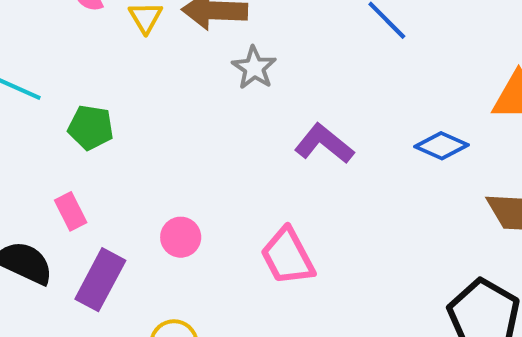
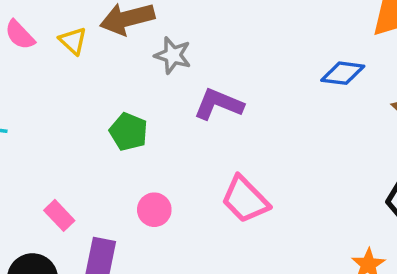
green pentagon: (91, 127) -> (129, 132), moved, turned 30
purple L-shape: (324, 144) -> (218, 104), moved

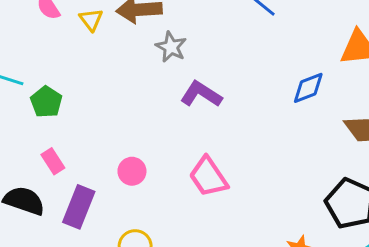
blue diamond: (343, 73) -> (308, 88), turned -39
green pentagon: (129, 132) -> (46, 102), moved

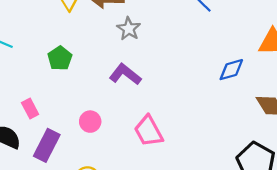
purple L-shape: (201, 94) -> (125, 74), moved
green pentagon: (46, 102) -> (60, 58), moved

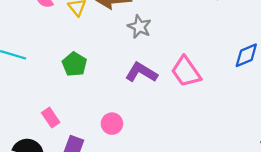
pink trapezoid: (148, 131) -> (186, 72), moved

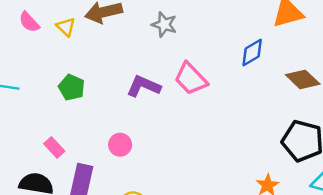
gray star: (139, 27) -> (164, 25), moved

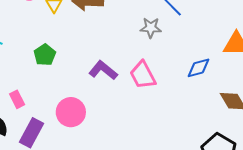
gray star: (164, 25) -> (151, 28), moved, turned -30
pink circle: (120, 145) -> (71, 112), size x1.5

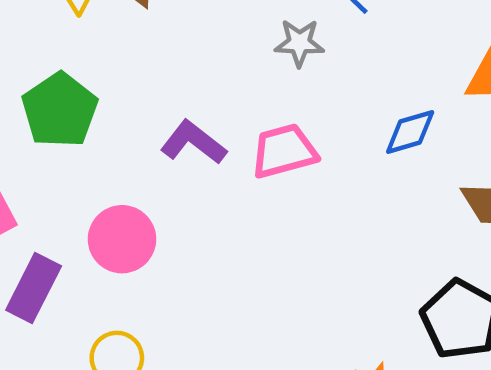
green pentagon: (45, 55) -> (60, 110), size x1.5
pink trapezoid: (143, 75) -> (284, 151), turned 104

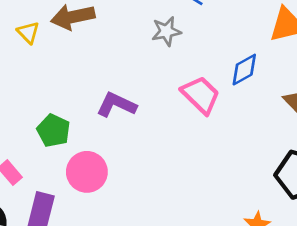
green pentagon: (60, 110) -> (53, 131), moved, size x0.7
pink trapezoid: (284, 151) -> (201, 95), moved, turned 72

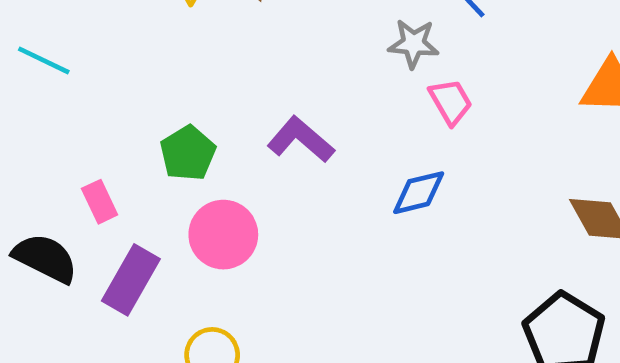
blue diamond: (244, 70) -> (419, 193), moved
pink trapezoid: (201, 95) -> (451, 102), moved, size x0.7

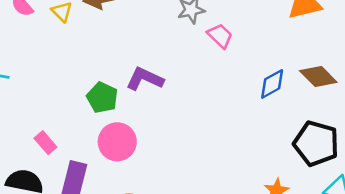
green pentagon: (188, 153) -> (102, 98), moved
blue diamond: (419, 193) -> (272, 84), moved

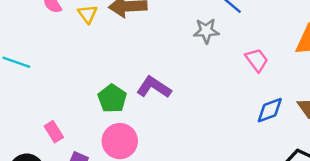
pink trapezoid: (220, 36) -> (257, 60), moved

